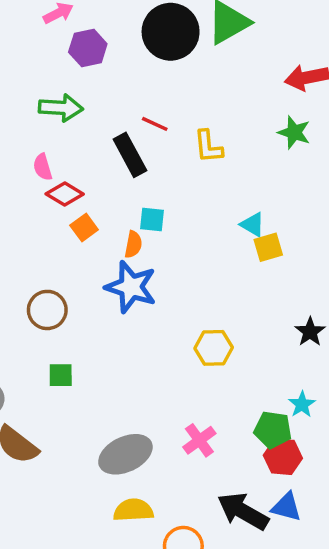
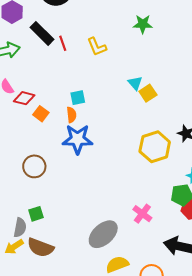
red line: (155, 124) -> (63, 43), turned 63
black rectangle: (130, 155) -> (42, 33), moved
cyan triangle: (253, 225) -> (135, 83), turned 35
yellow hexagon: (214, 348) -> (155, 147), moved, size x1.4
green square: (61, 375) -> (36, 214), moved

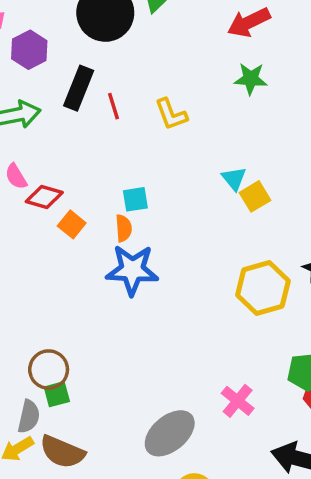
black rectangle: (42, 33) -> (79, 88), turned 65
brown circle: (34, 166) -> (49, 370), moved

